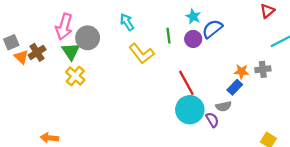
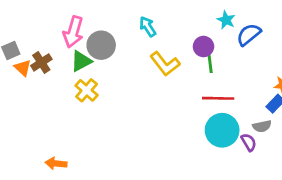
green line: (168, 36) -> (210, 64), moved
purple circle: (193, 39) -> (203, 47), moved
green triangle: (71, 51) -> (81, 61), turned 36
red line: (186, 83) -> (218, 98), turned -60

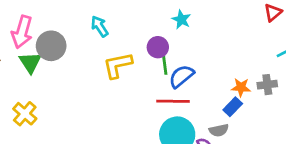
blue semicircle: (249, 35) -> (181, 76), moved
green triangle: (81, 61) -> (30, 62), turned -35
yellow L-shape: (165, 64) -> (118, 65), turned 116
yellow cross: (87, 90) -> (25, 114), moved

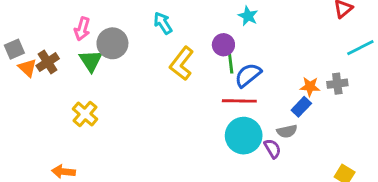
pink arrow: (22, 32) -> (82, 29), size x0.7
yellow L-shape: (118, 65) -> (182, 63), turned -40

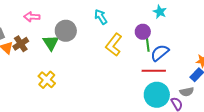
pink arrow: (82, 29) -> (32, 17), moved, turned 77

